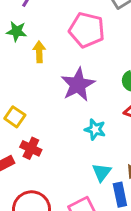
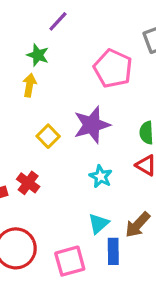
yellow arrow: (39, 52) -> (29, 85), moved
yellow square: (15, 117) -> (48, 136), moved

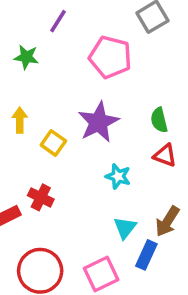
purple line: (58, 21) -> (58, 21), moved
yellow arrow: (29, 85) -> (20, 120), moved
blue rectangle: (113, 251) -> (146, 255), turned 35

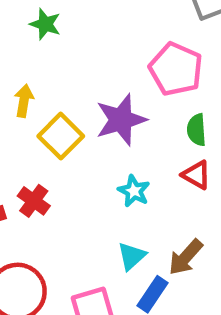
pink pentagon: (110, 57) -> (176, 69), moved
yellow square: (53, 143) -> (61, 136), size x1.4

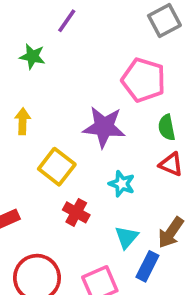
purple star: (121, 120) -> (104, 127), turned 30
yellow square: (61, 136) -> (57, 167), moved
red cross: (34, 201) -> (76, 212), moved

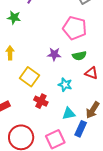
purple star: (104, 127) -> (54, 54), size x0.6
green semicircle: (167, 127) -> (79, 56), moved, turned -88
cyan triangle: (127, 237) -> (69, 113), turned 40

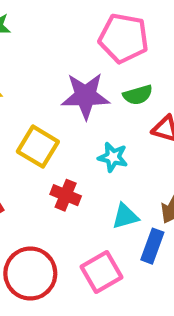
purple star: (54, 54) -> (85, 96), size x1.6

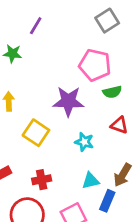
green semicircle: (138, 95) -> (112, 92), moved
red cross: (66, 195) -> (42, 180), moved, turned -36

